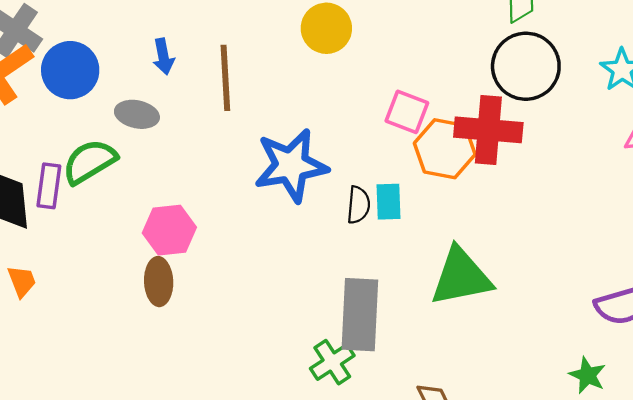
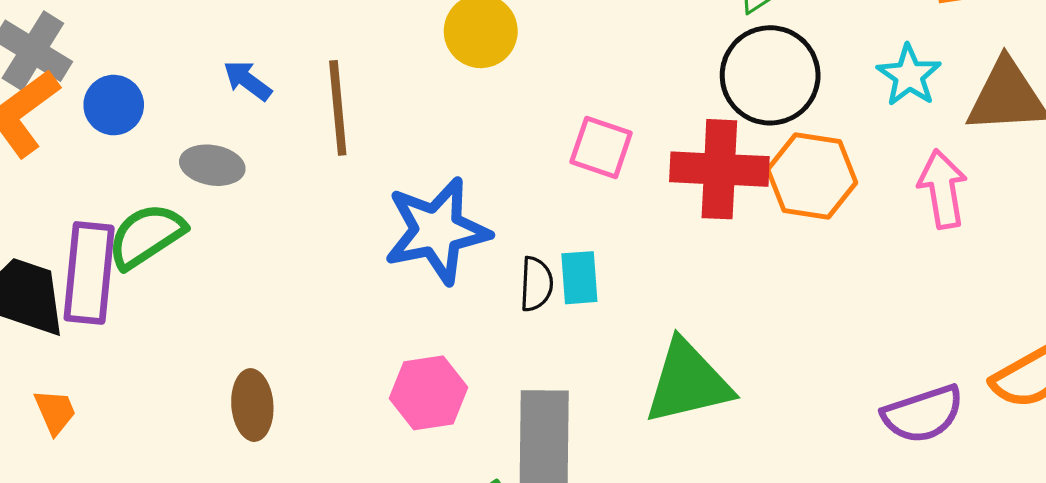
blue arrow: (163, 56) -> (247, 80), turned 140
blue circle: (70, 70) -> (114, 105), size x0.7
orange hexagon: (445, 149) -> (812, 176), moved
purple rectangle: (49, 186) -> (89, 273), size x1.5
pink hexagon: (169, 230) -> (428, 393), moved

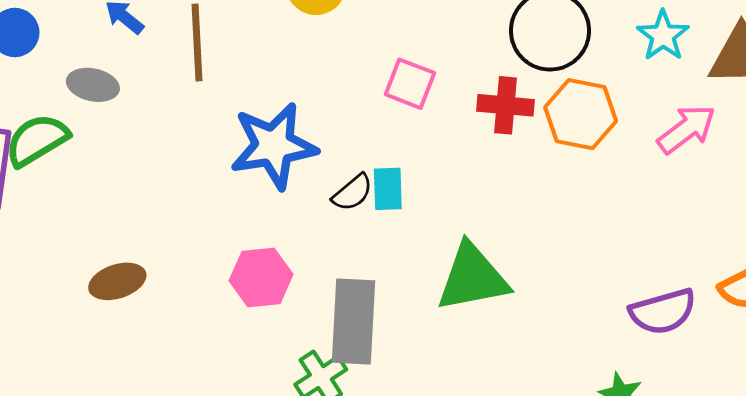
red cross: (719, 169) -> (506, 105), size x0.7
pink arrow: (943, 189) -> (686, 129), turned 60
black semicircle: (536, 284) -> (353, 193), turned 45
brown ellipse: (252, 405) -> (117, 281), turned 74

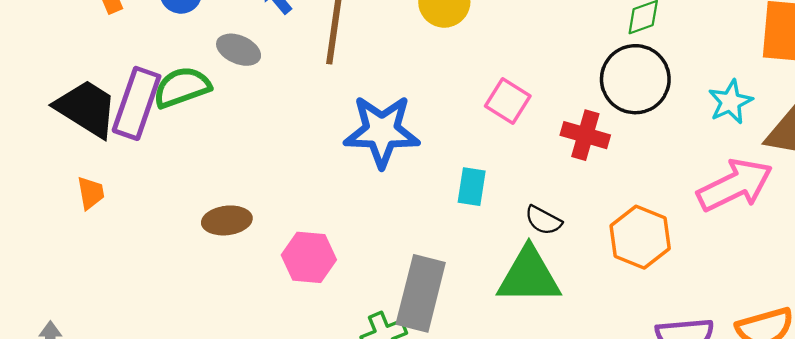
orange hexagon: (581, 114) -> (640, 237), moved
pink arrow: (686, 129) -> (735, 185), size x1.4
black semicircle: (353, 193) -> (543, 220), moved, turned 57
pink hexagon: (261, 278) -> (309, 257), moved

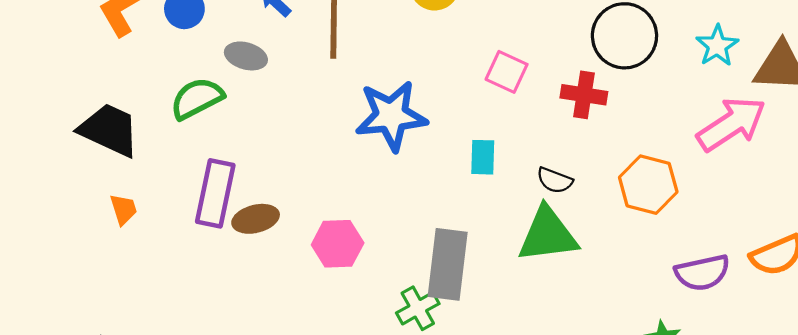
purple rectangle: (137, 103) -> (215, 193), moved

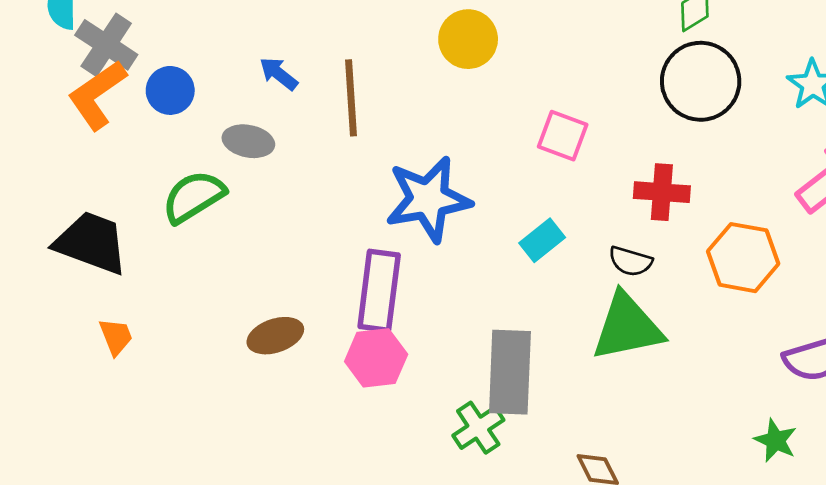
red cross: (584, 95) -> (662, 192), moved
cyan rectangle: (483, 157) -> (542, 240), turned 54
purple rectangle: (215, 193) -> (379, 291), moved

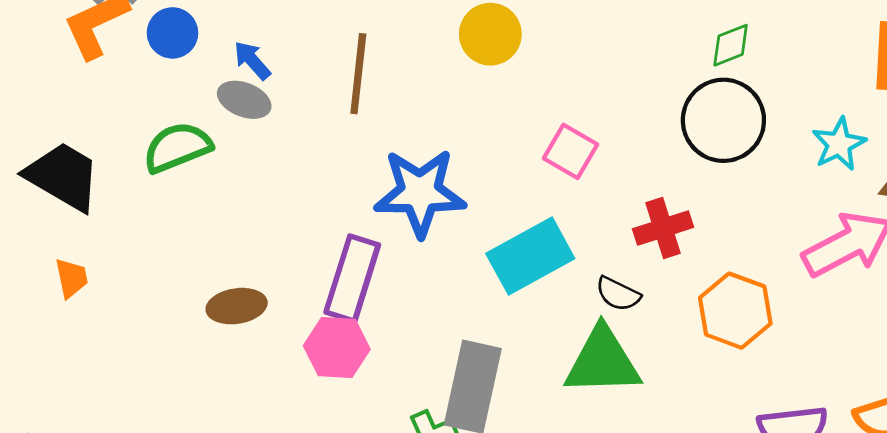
blue arrow: (279, 74) -> (252, 60), moved
red cross: (662, 192) -> (663, 228), turned -32
cyan rectangle: (542, 240) -> (530, 256), size x1.8

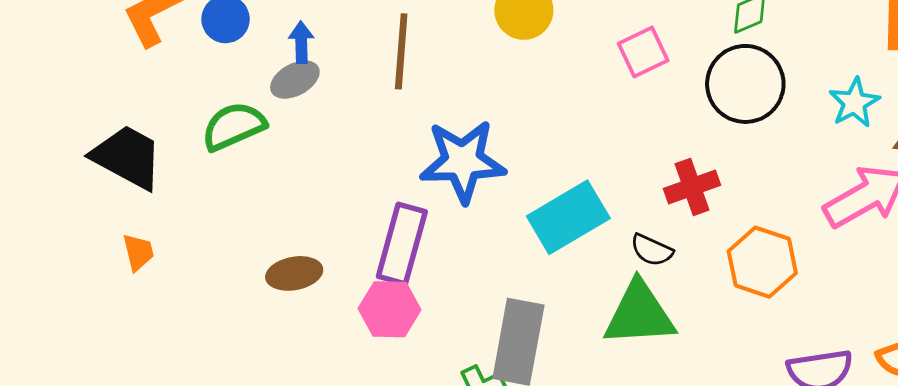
blue arrow: (252, 60) -> (301, 42), turned 42
gray ellipse: (244, 100) -> (295, 80), turned -48
pink square: (571, 151) -> (643, 52), moved, turned 36

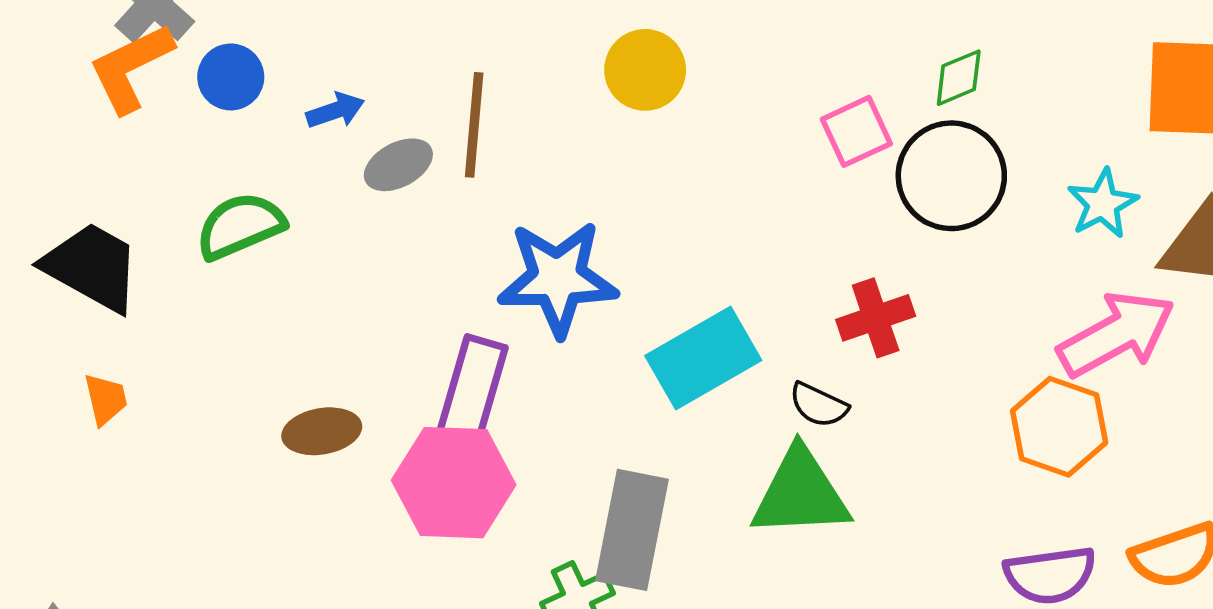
blue arrow: (301, 42) -> (335, 111), turned 72
pink square: (643, 52) -> (856, 131), moved
gray ellipse: (295, 80) -> (398, 165), moved
orange hexagon: (762, 262) -> (1059, 427), moved
pink hexagon: (390, 309) -> (454, 483), size x1.4

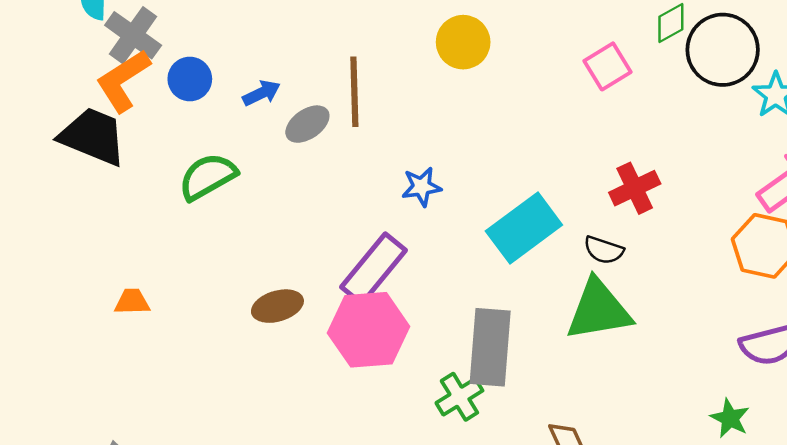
black circle: (951, 176) -> (723, 50), moved
black trapezoid: (92, 267) -> (93, 136), moved
blue star: (558, 278) -> (421, 187), size x0.5
purple rectangle: (472, 392) -> (374, 269), turned 30
orange trapezoid: (106, 399) -> (132, 302), turned -72

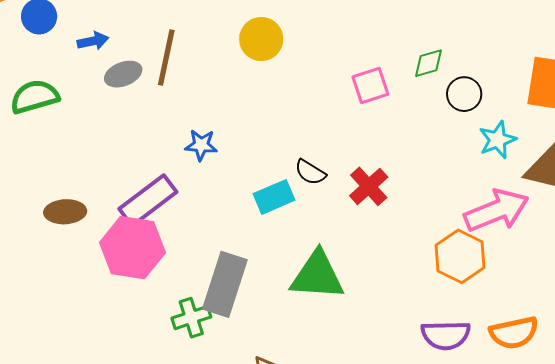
black circle: (723, 50) -> (464, 94), size x0.6
red cross: (635, 188) -> (369, 186), turned -30
cyan rectangle: (524, 228) -> (274, 197), size x0.7
black semicircle: (604, 250) -> (310, 172), moved

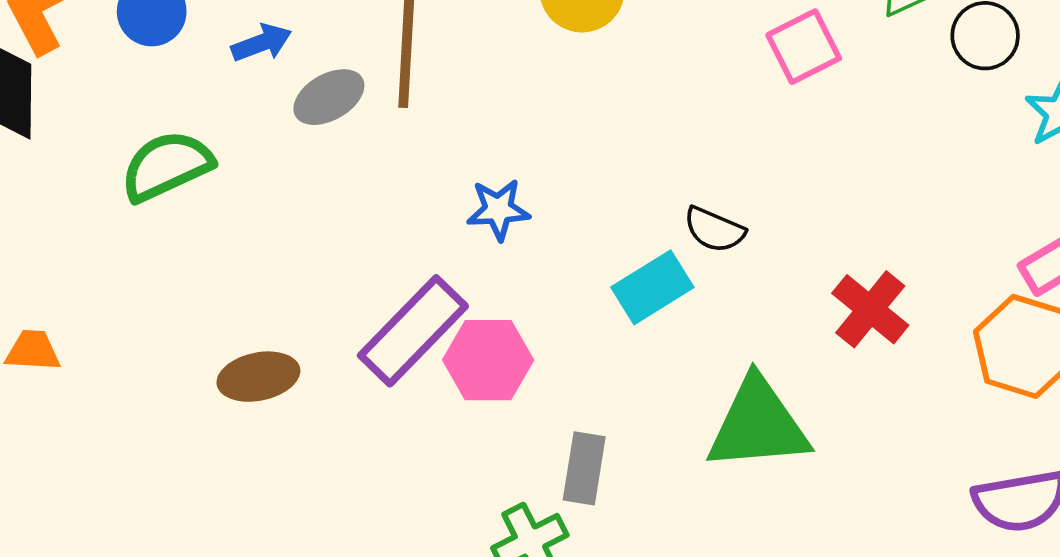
red cross: (369, 186) -> (870, 309), moved
pink hexagon: (132, 248) -> (488, 360), moved, size x0.7
gray rectangle: (225, 284) -> (584, 468), size x0.6

